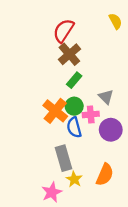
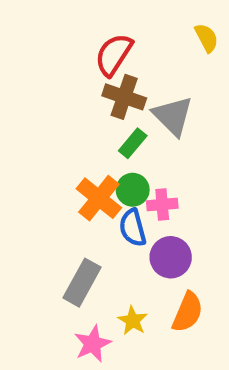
brown cross: (69, 54) -> (124, 97), turned -30
gray triangle: (106, 97) -> (173, 116), moved, size x1.5
purple circle: (111, 130) -> (171, 257), moved
gray rectangle: (64, 158) -> (82, 283), moved, turned 45

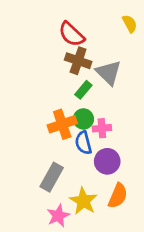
red semicircle: (114, 55) -> (71, 34), turned -80
orange cross: (99, 198) -> (62, 124), turned 32
yellow star: (133, 321) -> (83, 201), size x1.5

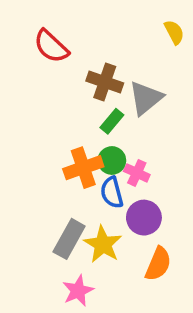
red semicircle: (71, 34) -> (51, 46), moved
gray triangle: (109, 73) -> (146, 98), turned 36
pink cross: (102, 128) -> (137, 173), turned 30
yellow star: (83, 201) -> (103, 244), moved

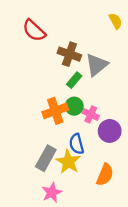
blue semicircle: (112, 193) -> (77, 144), moved
purple circle: (144, 218) -> (110, 131), moved

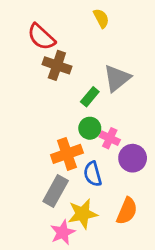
yellow semicircle: (116, 21) -> (101, 18), moved
brown cross: (69, 54) -> (57, 65), moved
orange cross: (55, 111) -> (67, 154), moved
yellow star: (68, 162) -> (83, 214), moved, turned 30

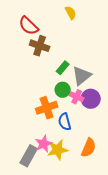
gray triangle: (117, 78) -> (82, 76), moved
purple circle: (133, 158) -> (91, 99), moved
gray rectangle: (56, 191) -> (29, 156), moved
pink star: (63, 232) -> (44, 144), moved

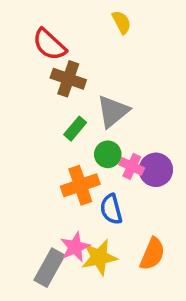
green rectangle: (63, 68) -> (75, 129), moved
gray triangle: (82, 76) -> (113, 111), moved

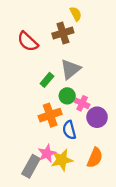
red semicircle: (49, 45) -> (28, 42), moved
brown cross: (68, 79) -> (63, 33), moved, turned -36
purple circle: (156, 170) -> (97, 117), moved

